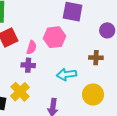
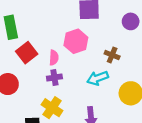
brown cross: (96, 58) -> (112, 55), moved, turned 32

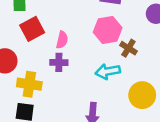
pink hexagon: (76, 41) -> (108, 30), moved
yellow cross: (52, 108) -> (29, 84), moved, turned -35

